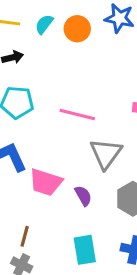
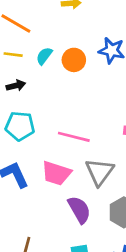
pink trapezoid: (46, 182) -> (56, 173), moved
purple semicircle: (83, 196) -> (79, 210), size x1.5

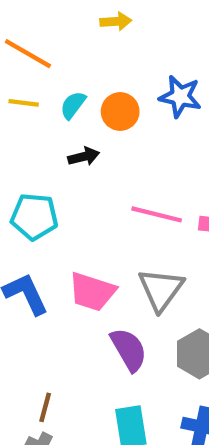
black arrow: (16, 86) -> (84, 157), moved
pink line: (74, 137) -> (157, 214), moved

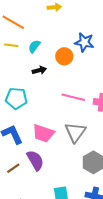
orange circle: (120, 112) -> (64, 56), moved
purple semicircle: (129, 350) -> (35, 160), moved
brown line: (45, 407) -> (13, 168), moved, turned 40

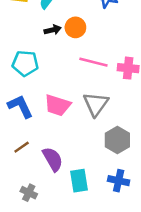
orange circle: (64, 56) -> (75, 27), moved
purple semicircle: (35, 160) -> (53, 159), moved

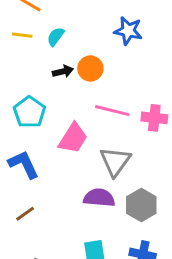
cyan pentagon: (25, 63) -> (29, 112), turned 30
pink trapezoid: (57, 105) -> (73, 138), moved, turned -76
purple semicircle: (53, 159) -> (99, 198), moved, turned -55

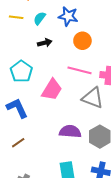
blue star: (128, 31) -> (68, 16), moved
orange circle: (90, 68) -> (82, 41), moved
gray triangle: (115, 161) -> (93, 98), moved, turned -45

